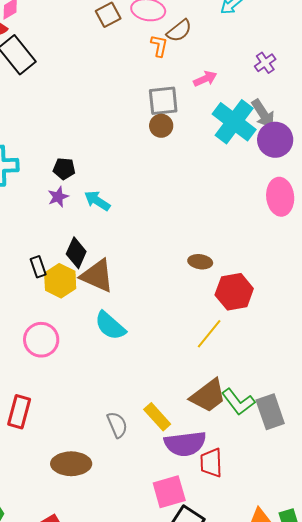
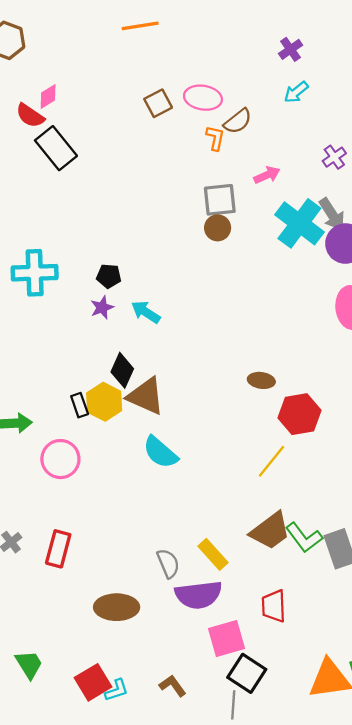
black rectangle: (38, 267) -> (80, 405), moved
pink circle: (41, 340) -> (60, 459), moved
purple semicircle: (185, 444) -> (198, 595), moved

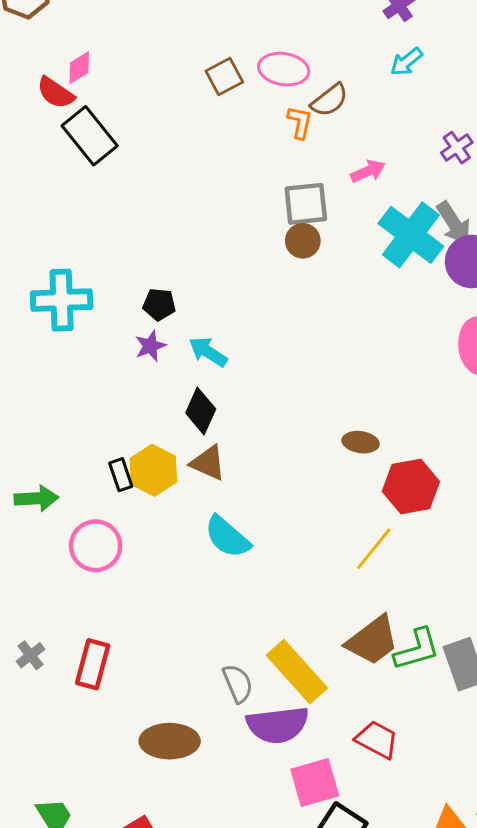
black diamond: (122, 370) -> (201, 411), moved
brown triangle: (146, 396) -> (208, 463), size x0.7
green L-shape: (304, 538) -> (417, 649), turned -69
yellow rectangle: (213, 554) -> (297, 672), size x1.5
red trapezoid: (274, 606) -> (377, 740), turned 120

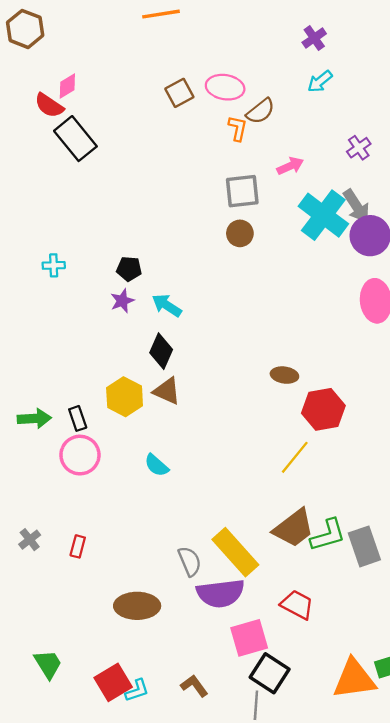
brown circle: (303, 241) -> (240, 233), moved
cyan cross: (62, 300) -> (54, 265), size x0.5
black rectangle: (121, 475) -> (78, 418), moved
cyan semicircle: (227, 537) -> (157, 465), moved, size x0.7
red rectangle: (93, 664) -> (78, 546), size x0.6

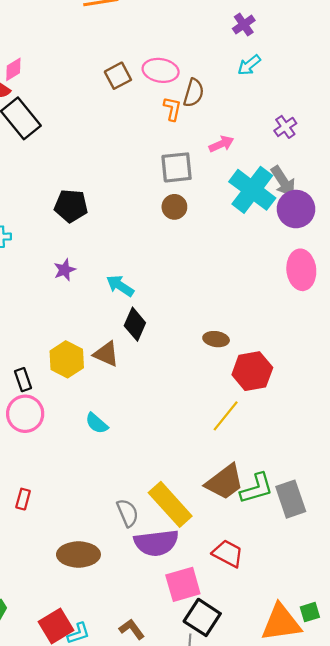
brown semicircle: (260, 111) -> (194, 93), turned -36
black pentagon: (129, 269) -> (71, 206), moved, size x1.4
cyan arrow: (167, 305) -> (120, 286), moved
black diamond: (161, 351) -> (135, 324), moved

